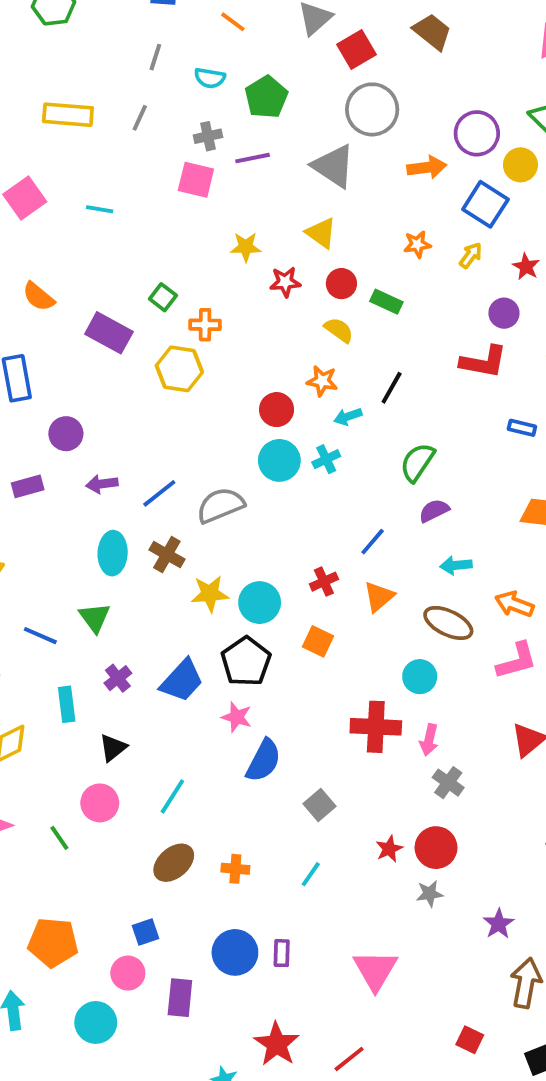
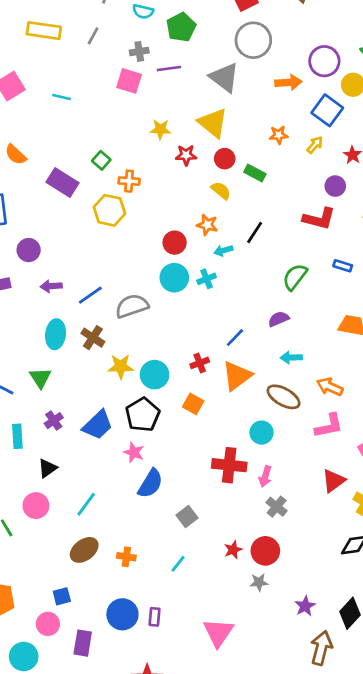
yellow triangle: (321, 233) -> (213, 123), size x1.4
green semicircle: (417, 462) -> (295, 277), moved
orange triangle: (379, 597) -> (237, 376), size x1.4

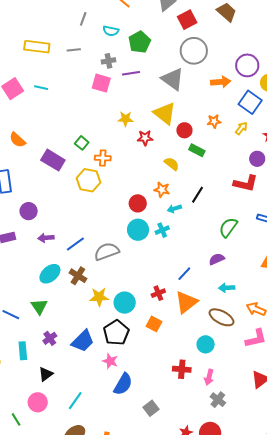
gray line: (93, 36) -> (74, 50), turned 56
cyan line: (61, 97) -> (41, 88), moved
red circle: (225, 159) -> (184, 130), moved
cyan ellipse: (56, 334) -> (50, 274), turned 45
red cross: (229, 465) -> (182, 369), size x0.7

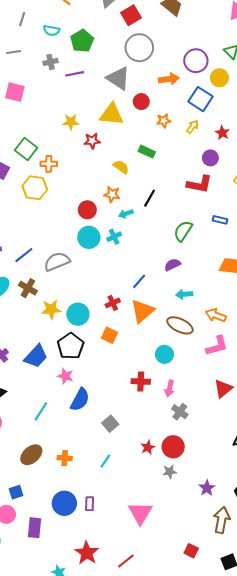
pink square: (101, 83) -> (15, 92), moved
yellow triangle: (165, 113) -> (112, 114), turned -30
red circle: (184, 130) -> (141, 102), moved
green square: (82, 143) -> (26, 149), size x1.5
cyan line: (75, 401) -> (41, 411), moved

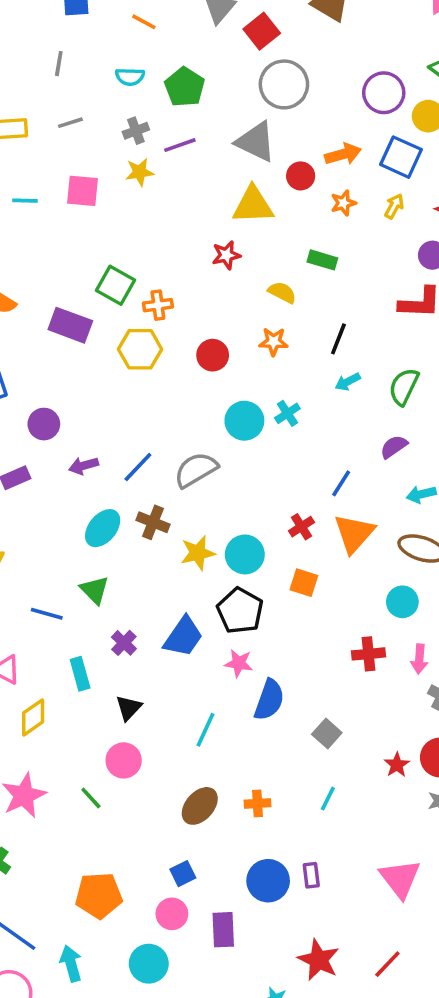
gray line: (22, 19) -> (59, 64), moved
orange arrow: (169, 79) -> (343, 154), moved
yellow star: (71, 122) -> (140, 172), moved
red circle: (87, 210) -> (213, 355), moved
cyan arrow: (126, 214) -> (348, 382), moved

